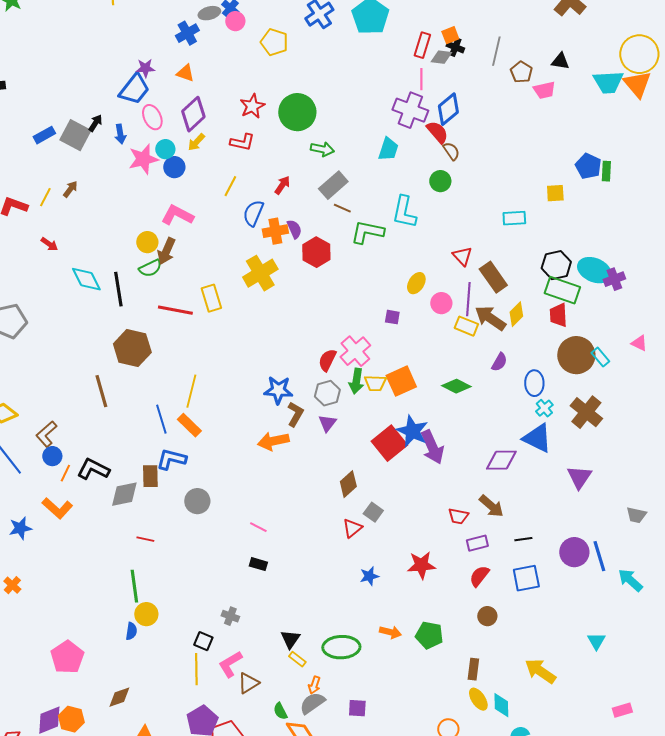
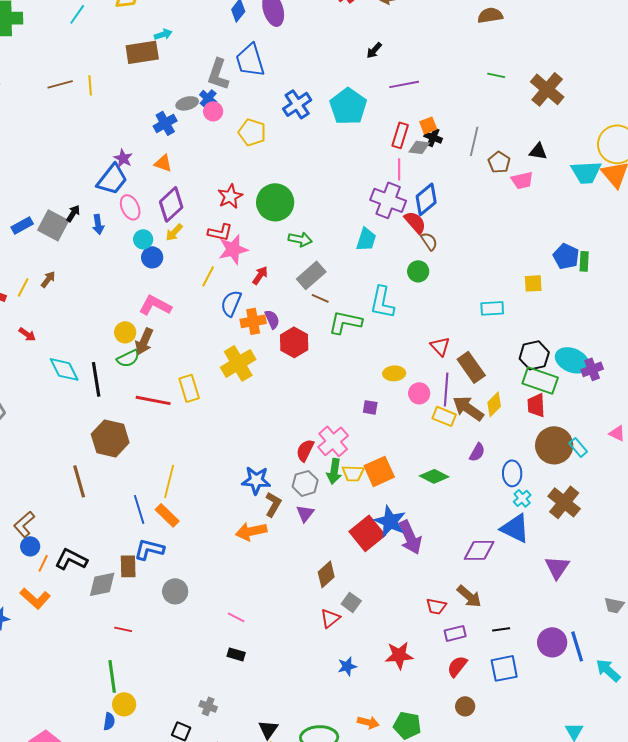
purple star: (145, 68) -> (123, 158), turned 30
pink star: (143, 159) -> (233, 249), moved
yellow ellipse: (416, 283) -> (394, 373), turned 55

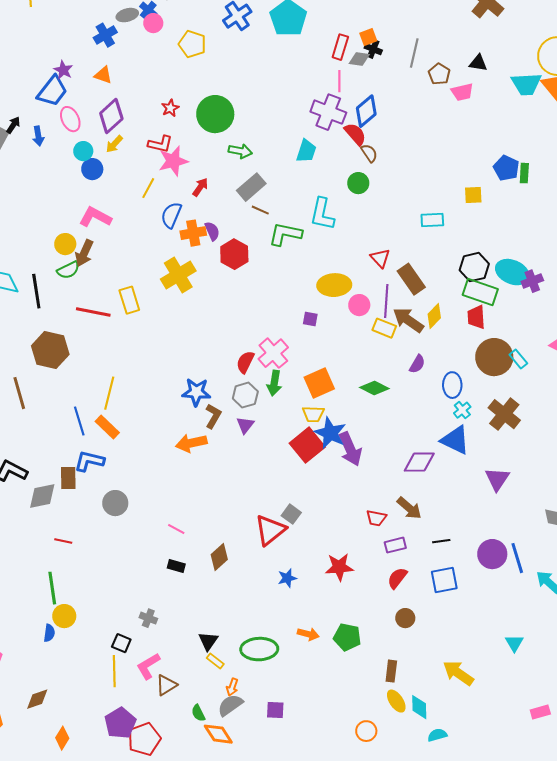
red star: (230, 196) -> (170, 108), size x0.7
yellow ellipse: (394, 373) -> (334, 285), size x1.5
yellow trapezoid: (353, 473) -> (313, 414), moved
brown diamond: (326, 574) -> (219, 557), moved
red triangle: (330, 618) -> (270, 530), size x1.6

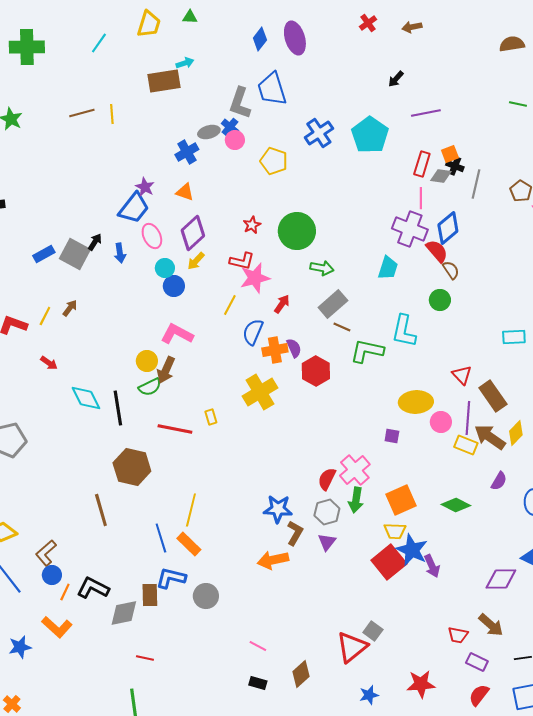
gray line: (414, 53) -> (476, 184), moved
yellow rectangle: (129, 300) -> (211, 417), size x0.6
purple arrow: (350, 449) -> (432, 566), size x0.7
gray circle: (115, 503) -> (206, 596), moved
purple rectangle: (395, 545) -> (477, 662), turned 40

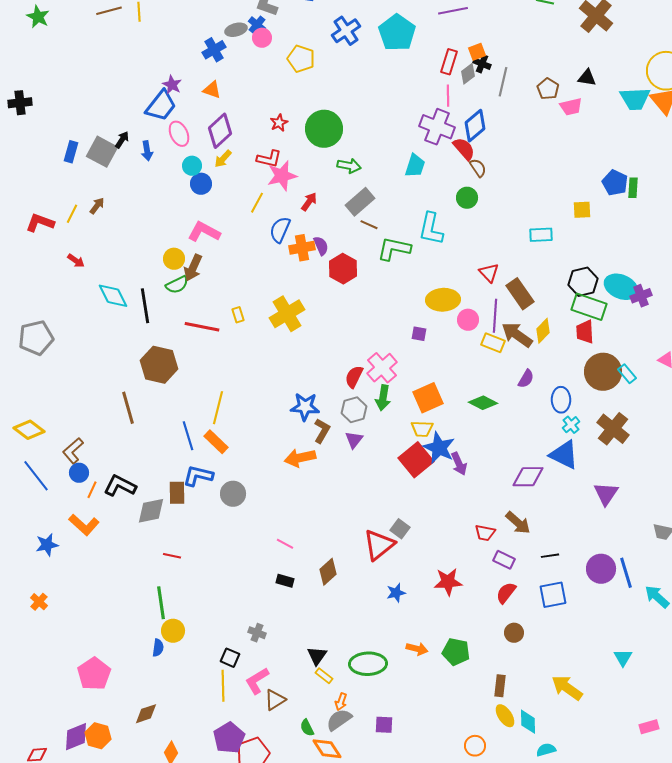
gray diamond: (441, 176) -> (468, 74), turned -45
blue rectangle: (44, 254) -> (71, 152), turned -45
yellow cross: (260, 392) -> (287, 314), moved

